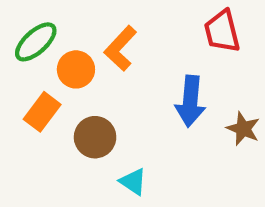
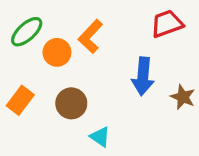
red trapezoid: (222, 31) -> (167, 24), turned 84
orange rectangle: (42, 112) -> (20, 100), moved

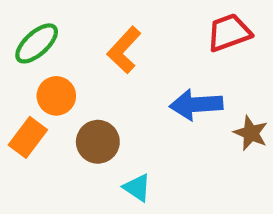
orange circle: (57, 52) -> (56, 96), moved
blue arrow: (143, 76) -> (196, 105), turned 81

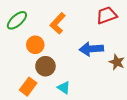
orange circle: (56, 96) -> (35, 45), moved
orange rectangle: (28, 137) -> (28, 87), moved

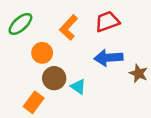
red trapezoid: (107, 15) -> (107, 22), moved
cyan triangle: (64, 88) -> (78, 87), moved

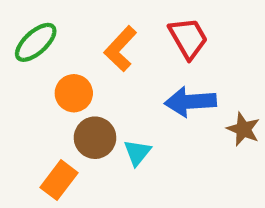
red trapezoid: (107, 22) -> (188, 38), turned 80
cyan triangle: (78, 87) -> (137, 153), turned 35

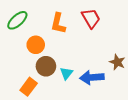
orange L-shape: (120, 49) -> (58, 23), turned -30
blue arrow: (190, 102) -> (92, 77), moved

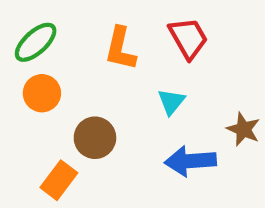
orange circle: (36, 45) -> (42, 93), moved
cyan triangle: (66, 73) -> (171, 102), moved

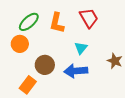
green ellipse: (36, 42) -> (29, 22), moved
blue arrow: (190, 161) -> (76, 71), moved

